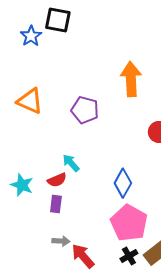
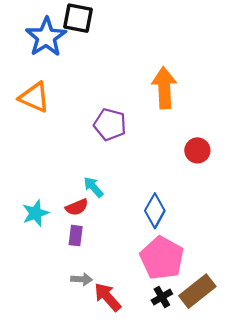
blue star: (31, 36) -> (46, 37), size x1.6
orange triangle: (30, 101) -> (34, 97), moved
cyan star: (22, 185) -> (35, 213), turned 30

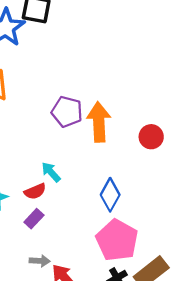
orange arrow: (164, 88) -> (99, 122), moved
purple rectangle: (76, 236) -> (34, 219), turned 36

